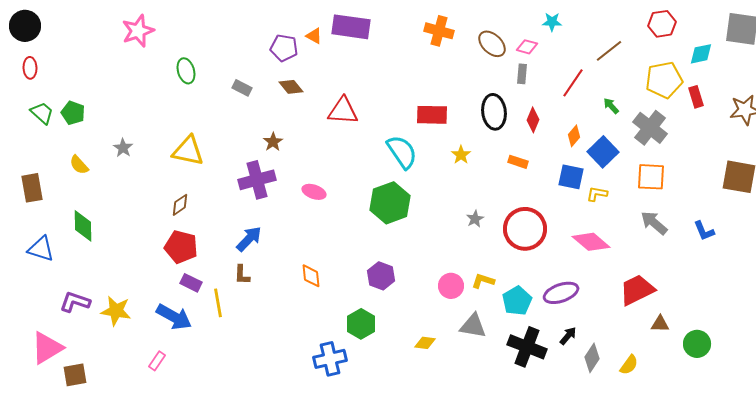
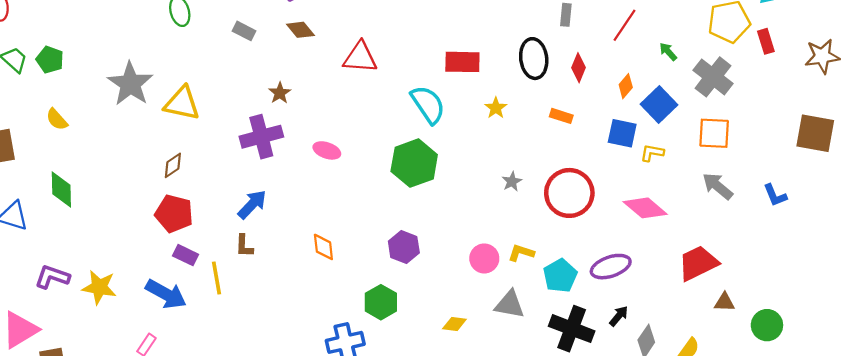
gray star: (123, 148) -> (130, 84), moved, size x2.0

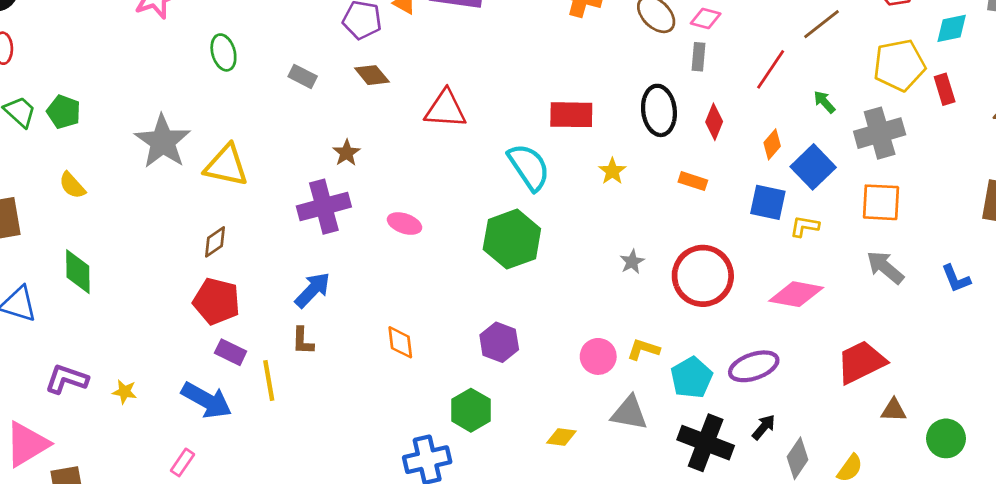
gray cross: (713, 77) -> (880, 133), turned 36
pink diamond: (645, 208) -> (796, 294), turned -30
yellow star: (99, 287) -> (125, 392), size x0.6

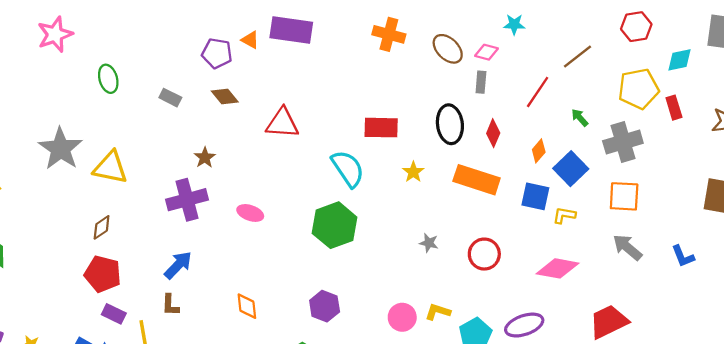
orange rectangle: (693, 181) -> (477, 180), size x2.0
gray star: (632, 262) -> (429, 243), turned -30
red circle: (703, 276) -> (484, 254), size x0.7

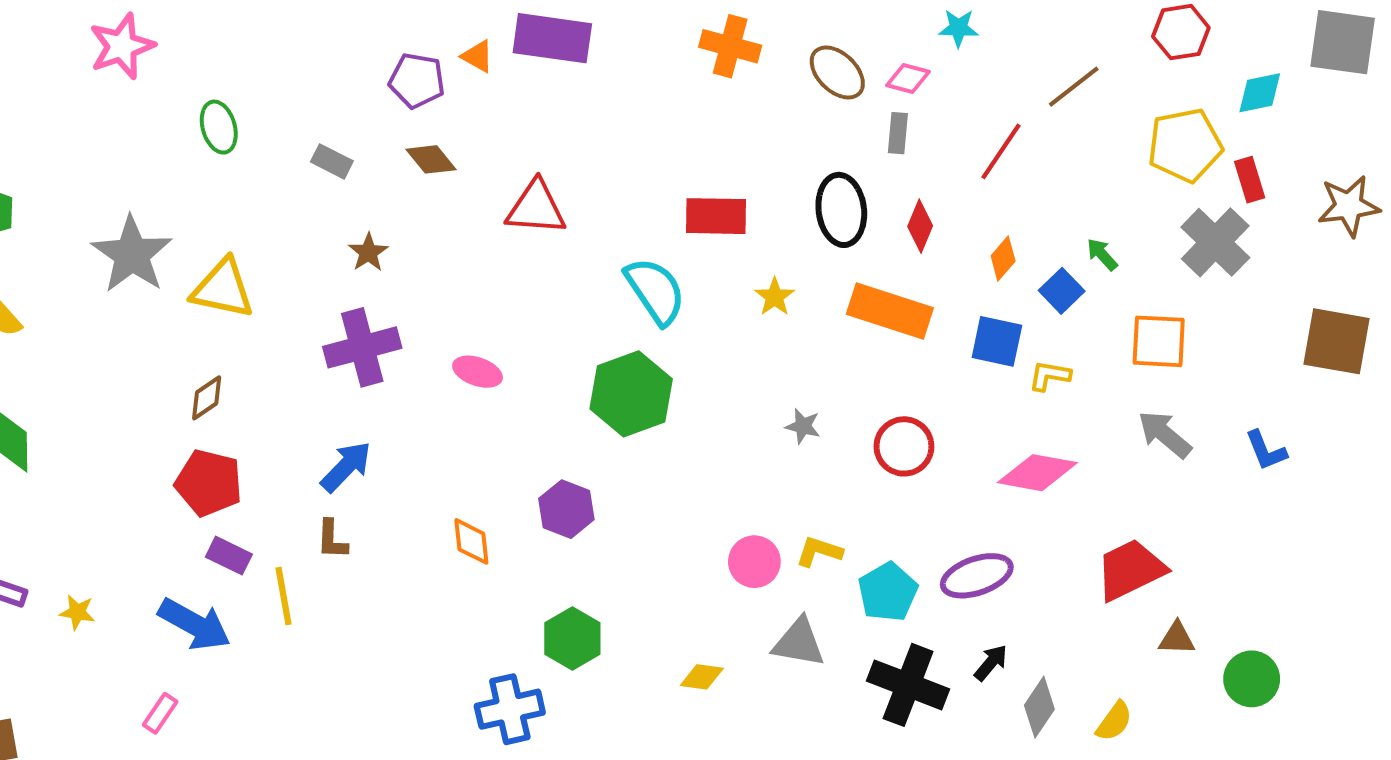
green arrow: (580, 118) -> (1102, 254), moved
gray cross: (623, 142) -> (1215, 242), moved, turned -30
brown star: (205, 158) -> (368, 252), moved
blue square: (571, 169) -> (1062, 291), size x0.7
purple hexagon: (325, 306) -> (566, 509), moved

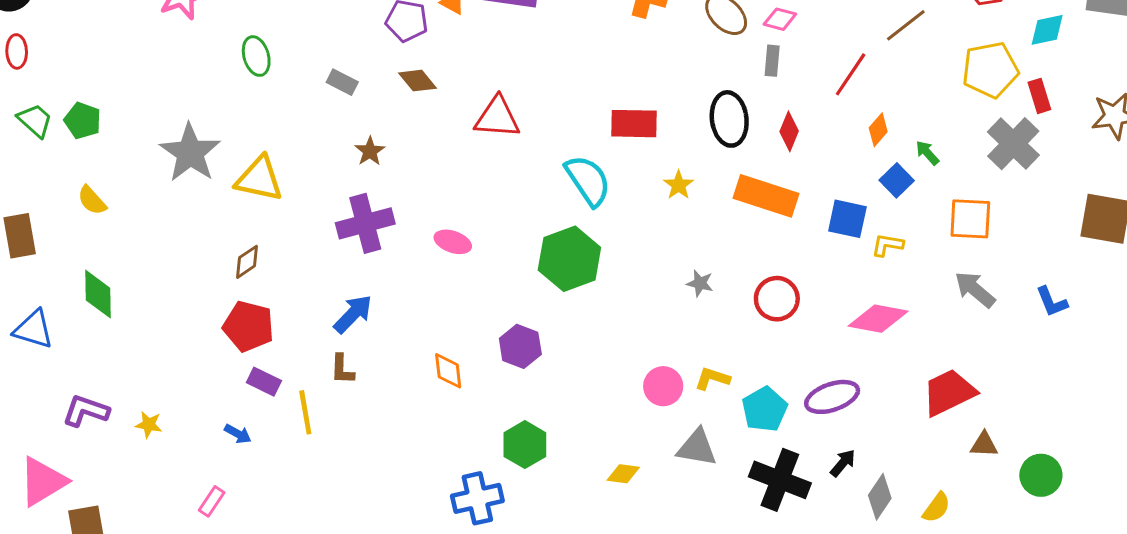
orange diamond: (1003, 258) -> (878, 130), moved
blue arrow: (195, 624) -> (238, 434), size x0.5

